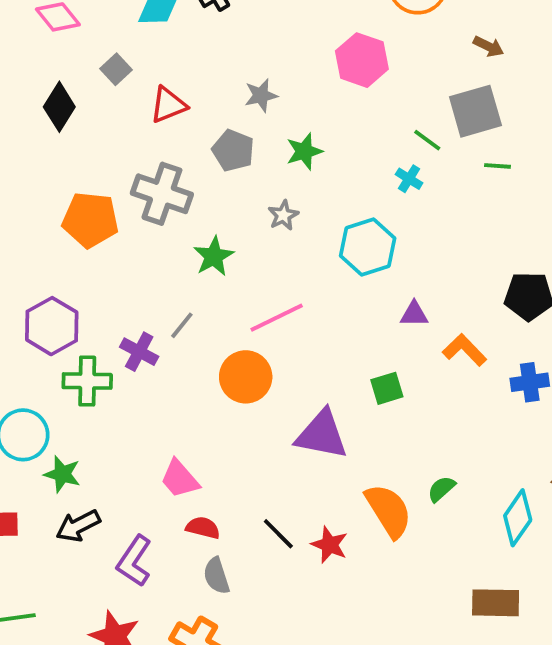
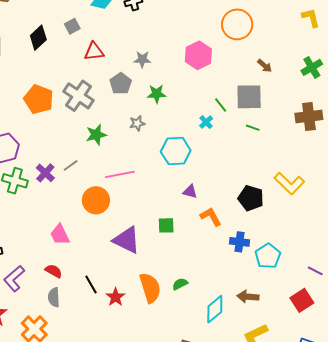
pink trapezoid: (180, 479) -> (60, 235), moved

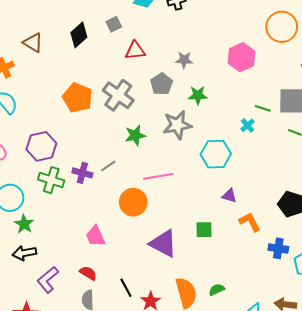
green line: (221, 105) -> (263, 108), turned -35
gray star: (137, 123) -> (177, 125), size x1.8
purple cross: (45, 173) -> (82, 173), turned -30

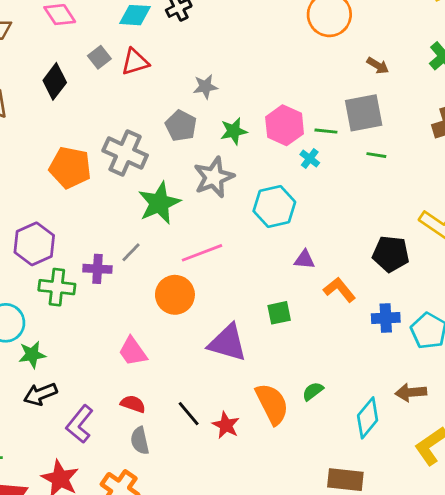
red triangle: (135, 51) -> (135, 62), moved
pink hexagon: (241, 57) -> (285, 125), moved
green star: (135, 135) -> (159, 203), size x1.4
green star: (24, 224) -> (32, 355), turned -30

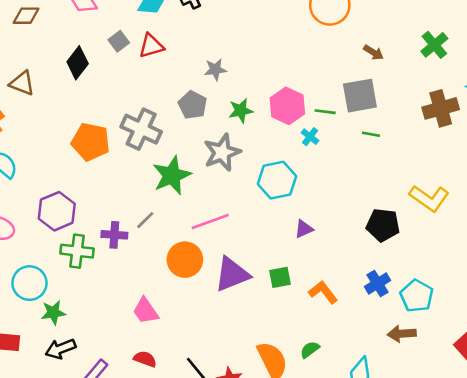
purple triangle: (304, 259) -> (304, 229), turned -30
orange L-shape: (339, 290) -> (323, 292), moved
blue cross: (386, 318) -> (377, 283), turned -30
purple triangle: (228, 343) -> (232, 274), moved, turned -39
brown arrow: (411, 392) -> (402, 334), moved

